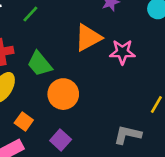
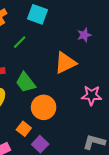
pink star: (122, 52) -> (92, 95), moved
orange square: (24, 122) -> (24, 129), moved

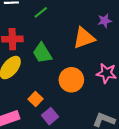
purple star: (84, 35) -> (105, 21), moved
orange circle: (44, 107) -> (71, 80), moved

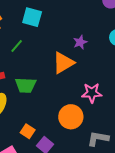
green trapezoid: (42, 53) -> (26, 85), turned -45
orange circle: (71, 80) -> (71, 117), moved

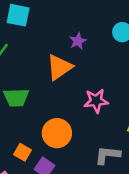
orange circle: (71, 117) -> (57, 133), moved

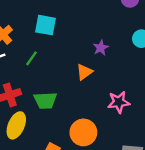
orange triangle: (59, 67) -> (84, 72), size x0.7

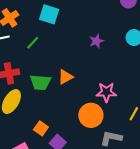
orange triangle: (84, 72) -> (65, 77), moved
orange circle: (83, 132) -> (91, 115), moved

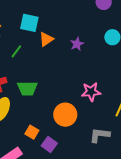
orange triangle: (65, 77) -> (46, 39), moved
orange circle: (91, 115) -> (65, 115), moved

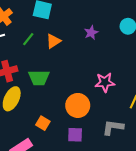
orange triangle: (46, 39) -> (53, 41), moved
purple square: (49, 144) -> (75, 135), moved, turned -35

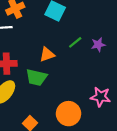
green line: (28, 39) -> (75, 42), moved
orange triangle: (53, 41) -> (47, 54), moved

